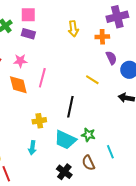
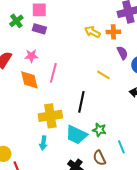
yellow arrow: (73, 29) -> (92, 32), moved, turned 126
yellow cross: (39, 121) -> (50, 116), size x1.6

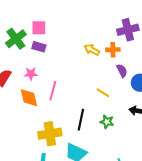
green cross: (16, 21) -> (16, 39), size x1.5
green star: (99, 130) -> (107, 122), moved

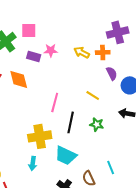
purple rectangle: (39, 47) -> (34, 56), moved
pink star: (31, 74) -> (51, 50), moved
pink line: (53, 91) -> (55, 102), moved
orange diamond: (29, 98) -> (19, 79), moved

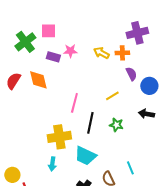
yellow line: (93, 95) -> (112, 96), turned -64

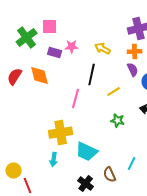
orange cross: (122, 53) -> (135, 52), moved
black line: (90, 123) -> (92, 75), moved
cyan line: (130, 168) -> (132, 164), turned 48

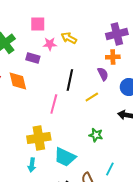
pink square: (50, 27) -> (38, 24), moved
pink star: (72, 47) -> (50, 44), moved
yellow arrow: (103, 49) -> (69, 38), moved
purple semicircle: (133, 70) -> (103, 74), moved
green star: (118, 121) -> (96, 135), moved

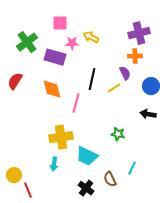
purple rectangle: (33, 58) -> (55, 57), size x1.5
orange diamond: (18, 81) -> (52, 89), moved
yellow line: (92, 97) -> (114, 88), moved

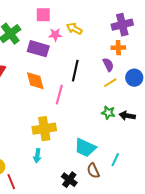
yellow line: (114, 88) -> (110, 83), moved
black arrow: (148, 114) -> (127, 116), moved
green star: (118, 134) -> (108, 113), moved
cyan trapezoid: (87, 156) -> (85, 148), moved

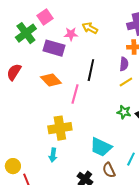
pink square: (43, 15) -> (45, 17), moved, turned -35
purple semicircle: (108, 65) -> (124, 64), turned 32
orange diamond: (35, 81) -> (51, 80), turned -30

